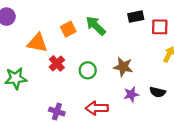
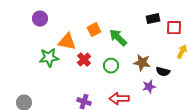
green arrow: (96, 26) -> (118, 38), moved
green star: (16, 78) -> (49, 58), moved
black semicircle: (157, 92) -> (163, 72), moved

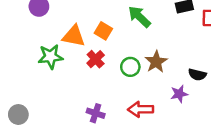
orange square: (94, 30) -> (103, 31), moved, turned -32
green arrow: (118, 38) -> (139, 17), moved
brown star: (142, 63) -> (156, 62), moved, turned 30

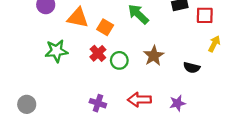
orange triangle: (74, 36) -> (78, 18), moved
green circle: (130, 67) -> (119, 60), moved
purple star: (179, 94) -> (177, 103), moved

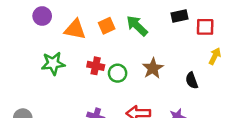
orange square: (105, 27) -> (107, 26), moved, turned 35
red cross: (98, 53) -> (96, 66), turned -35
black semicircle: (192, 68) -> (192, 80), turned 56

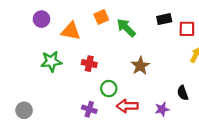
orange square: (107, 26) -> (101, 17), moved
green circle: (118, 73) -> (109, 89), moved
black semicircle: (192, 80) -> (183, 93), moved

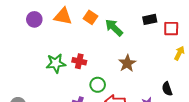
orange square: (101, 17) -> (90, 17), turned -32
orange triangle: (71, 31) -> (63, 16), moved
green star: (51, 61) -> (56, 63), moved

